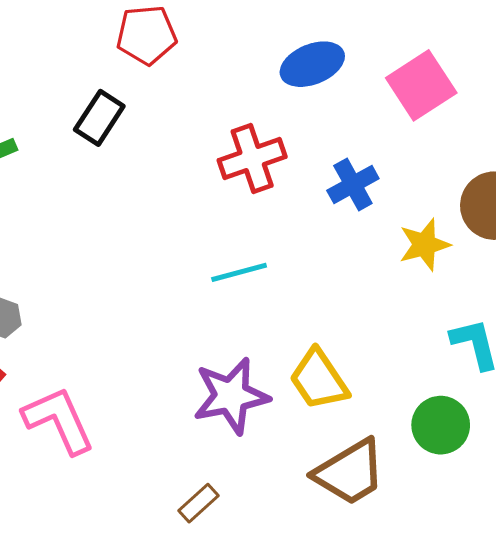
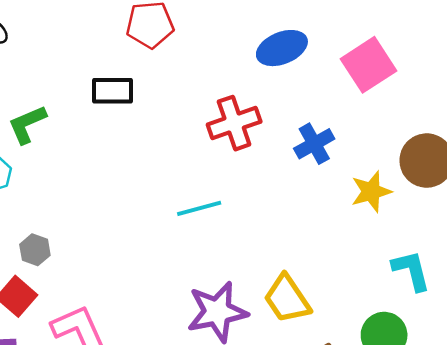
black rectangle: (99, 118) -> (112, 91), turned 57
cyan line: (239, 272) -> (199, 208), moved

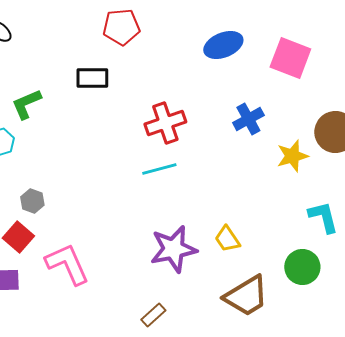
pink square: (369, 65) -> (290, 58), turned -36
red cross: (234, 123) -> (165, 123), moved
yellow trapezoid: (287, 299) -> (227, 239), size x0.7

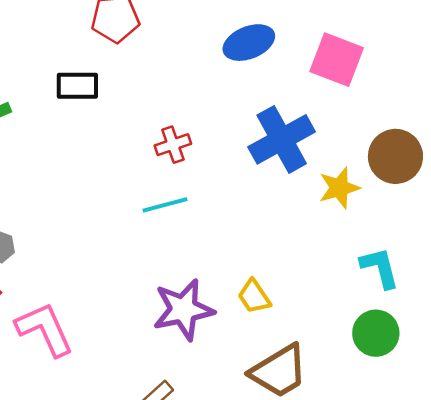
blue cross: (248, 119) -> (282, 139), size x1.6
red cross: (165, 123) -> (173, 145), size x0.7
green circle: (302, 267) -> (376, 333), moved

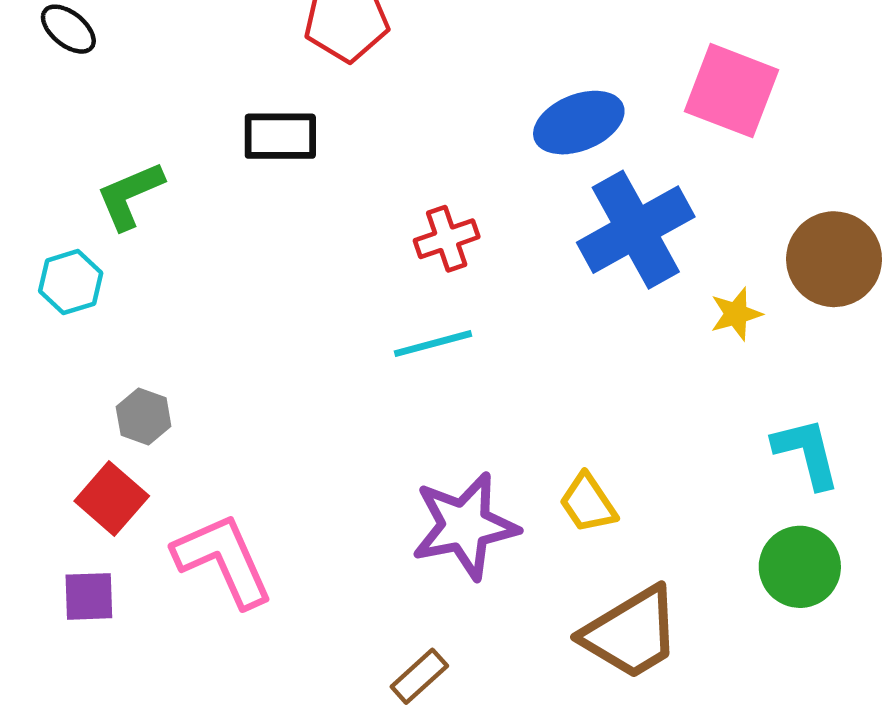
blue ellipse: (249, 43) -> (579, 123), moved
yellow star: (339, 188) -> (736, 314), size x0.7

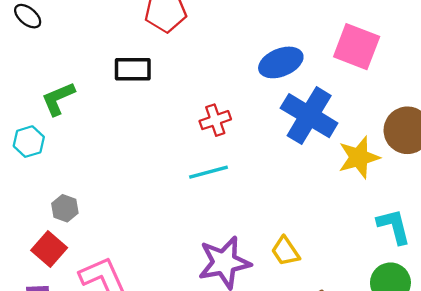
blue cross: (636, 230) -> (309, 116), turned -30
yellow star: (736, 314) -> (359, 157), size x1.6

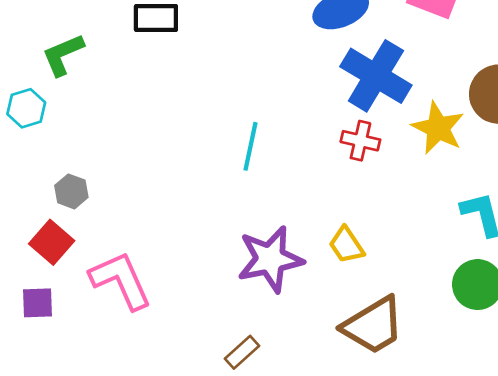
red cross: (215, 120) -> (360, 141), moved, turned 32
yellow star: (359, 157) -> (438, 128), turned -30
cyan line: (208, 172) -> (250, 146), turned -63

